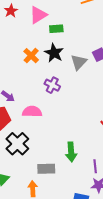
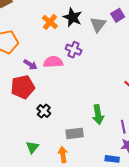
pink semicircle: (32, 112) -> (53, 62), moved
black cross: (17, 144) -> (44, 111), size x0.6

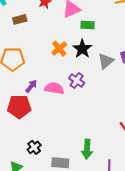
purple arrow: (30, 65) -> (31, 86), turned -96
black cross: (44, 111) -> (34, 147), moved

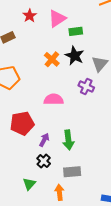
purple cross: (77, 80) -> (86, 87), moved
purple arrow: (31, 86) -> (44, 140), moved
green arrow: (87, 149) -> (68, 140), moved

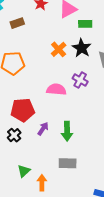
purple cross: (86, 87) -> (80, 80), moved
black cross: (44, 161) -> (14, 135), moved
orange arrow: (59, 192) -> (42, 183), moved

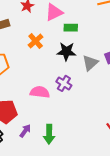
black star: (82, 48) -> (66, 51), turned -30
orange cross: (59, 49) -> (36, 41), moved

